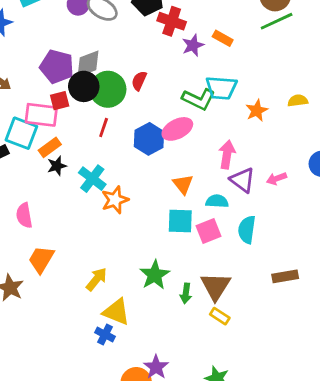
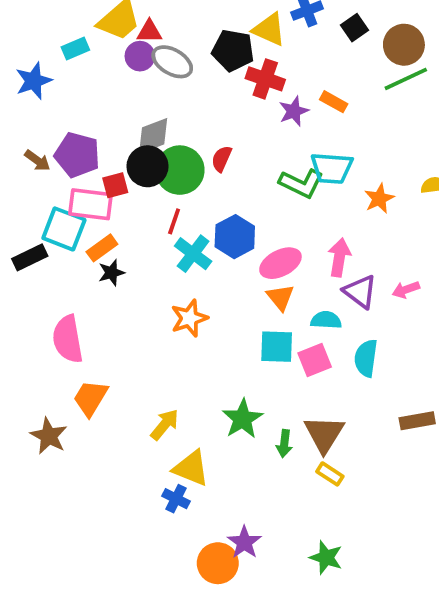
purple pentagon: (57, 67) -> (77, 155), moved
pink ellipse: (177, 129) -> (280, 263), moved
cyan cross: (92, 179) -> (193, 254), moved
pink semicircle: (24, 215) -> (68, 339), size x1.4

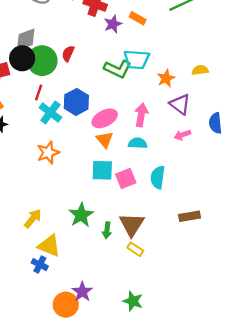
purple triangle: (360, 292) -> (180, 104), moved
cyan semicircle: (326, 320) -> (138, 143), moved

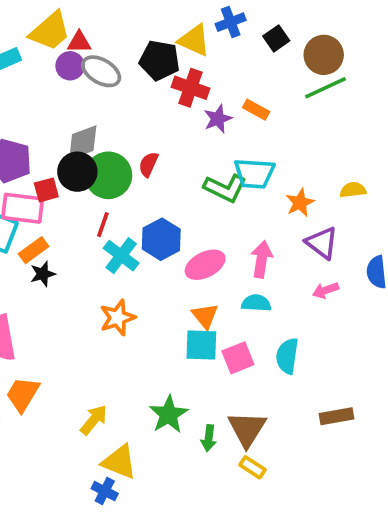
orange triangle: (105, 140) -> (205, 316), moved

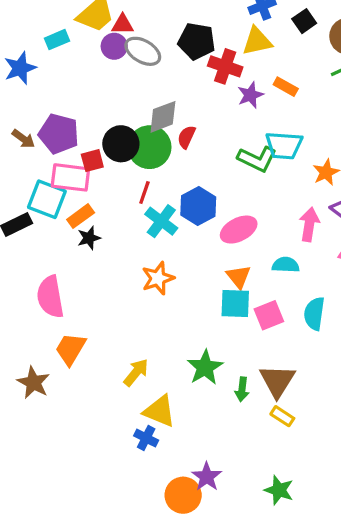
yellow triangle: (194, 40) -> (257, 41), moved, turned -36
gray diamond: (83, 142) -> (163, 117), moved
pink arrow: (262, 259) -> (309, 224), moved

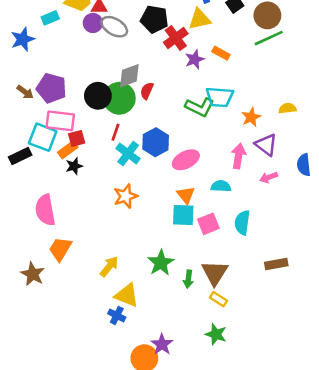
red cross: (225, 66) -> (176, 38), turned 35
red square: (92, 161) -> (77, 138), moved
green star: (279, 490) -> (216, 334), moved

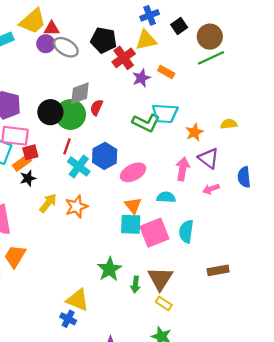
pink square: (208, 224) -> (154, 233), size x1.4
yellow arrow: (109, 267) -> (48, 203), moved

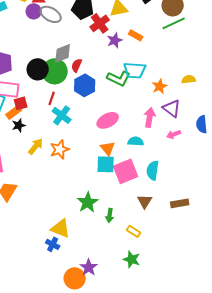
blue hexagon: (105, 156) -> (85, 85), moved
brown triangle: (160, 279) -> (145, 201), moved, size x0.7

